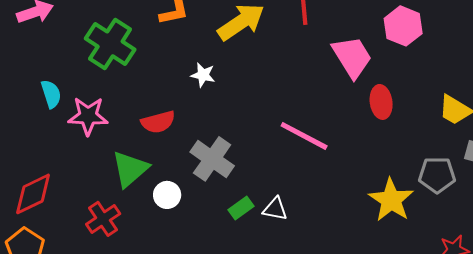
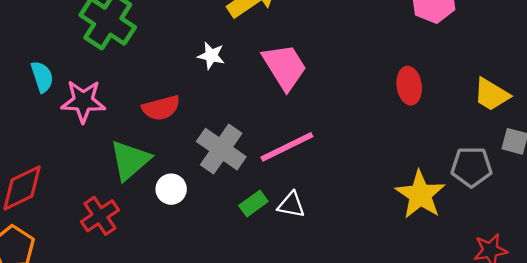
pink trapezoid: (352, 57) -> (285, 67), moved
pink line: (304, 136) -> (287, 147), moved, turned -54

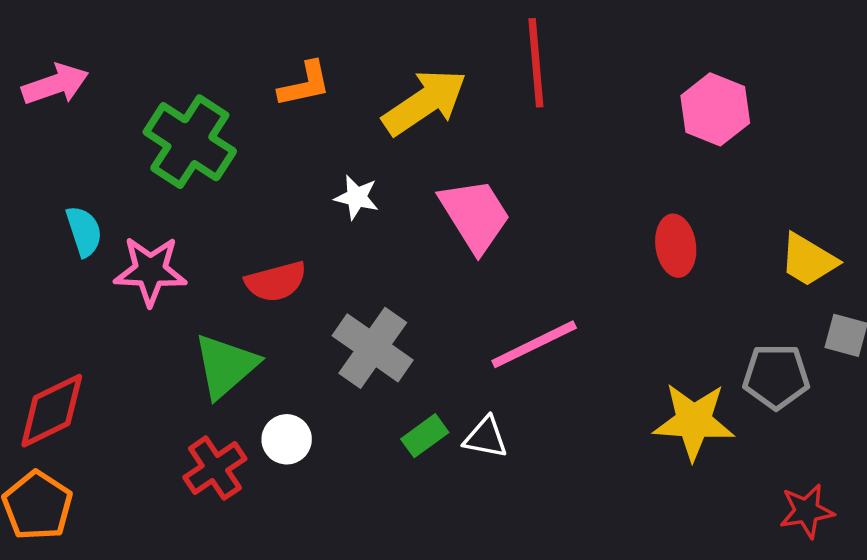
pink line: (287, 147) -> (534, 344), moved
white circle: (171, 189) -> (287, 439), moved
yellow star: (420, 195) -> (694, 421), turned -30
red cross: (100, 216) -> (215, 468), moved

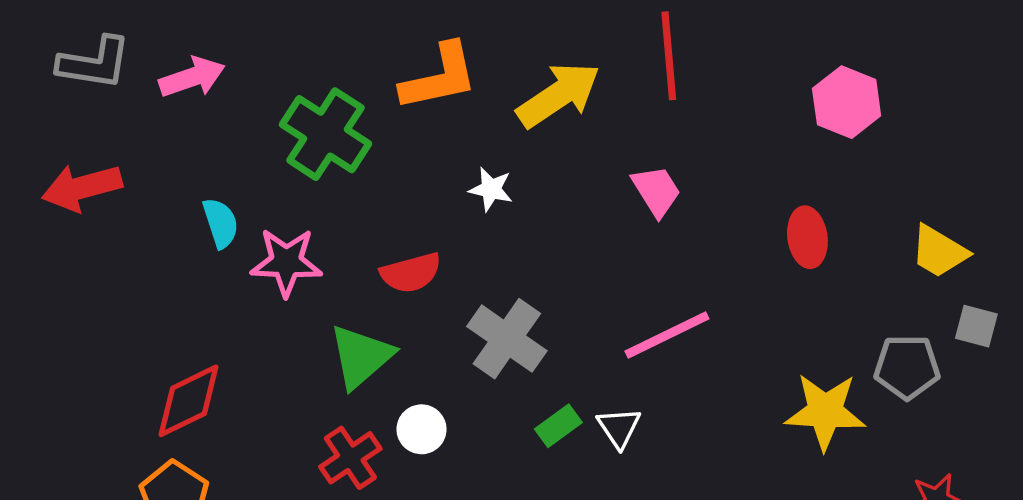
orange L-shape: (305, 84) -> (439, 77), size x1.5
pink trapezoid: (475, 215) -> (656, 191), moved, size x0.7
white triangle: (486, 438) -> (619, 428), turned 45

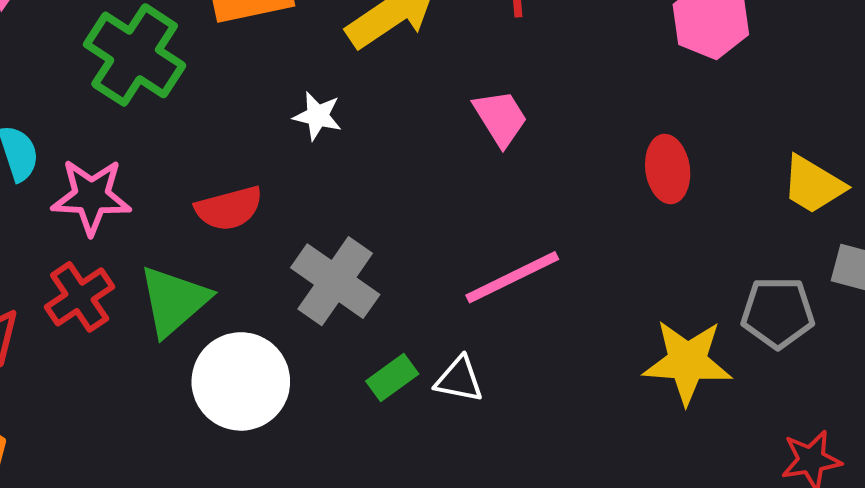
white triangle: (619, 428) -> (459, 379), turned -45
white circle: (422, 429) -> (241, 381), size x1.8
red cross: (350, 458) -> (80, 297), moved

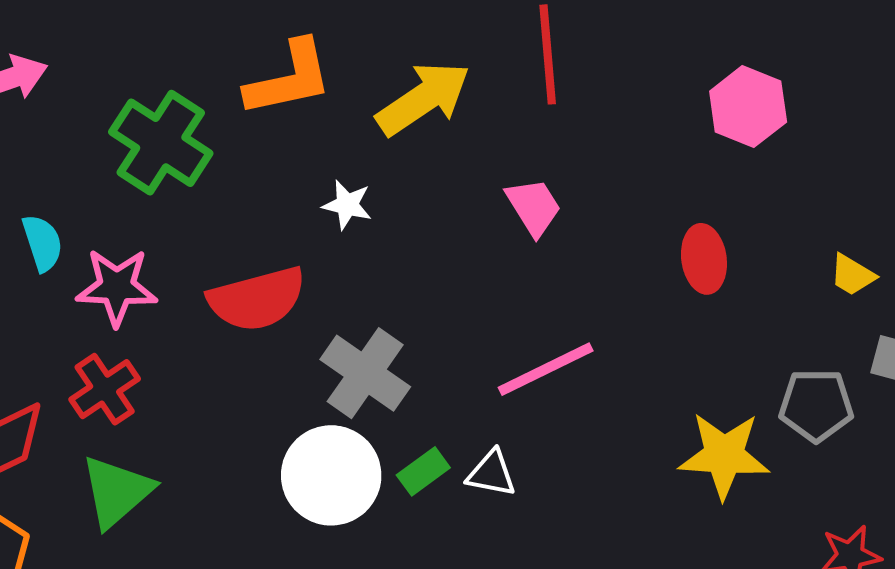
yellow trapezoid: (813, 185) -> (852, 275), size x0.7
red semicircle: (229, 208) -> (257, 299), size x1.4
green triangle: (174, 301) -> (117, 491), moved
white circle: (241, 381) -> (331, 475), moved

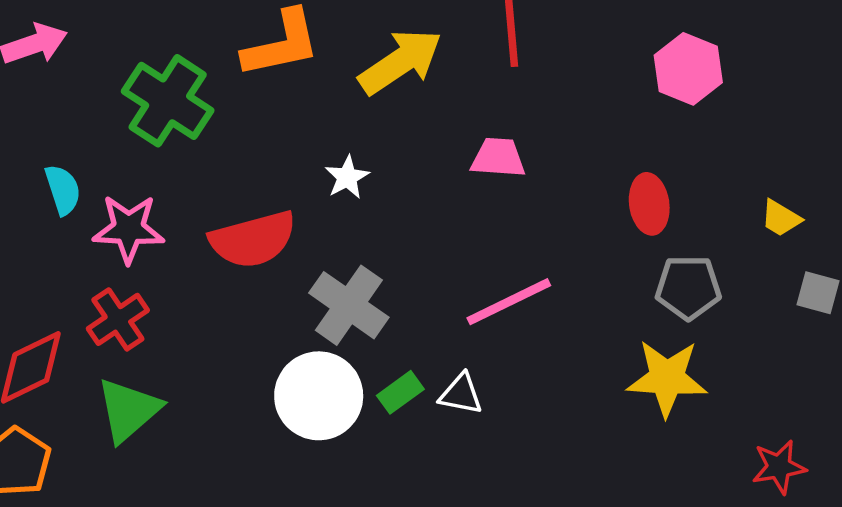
white star: (347, 205) -> (347, 177), moved, turned 30
pink trapezoid: (534, 207) -> (498, 158), turned -54
gray pentagon: (816, 405) -> (688, 287), moved

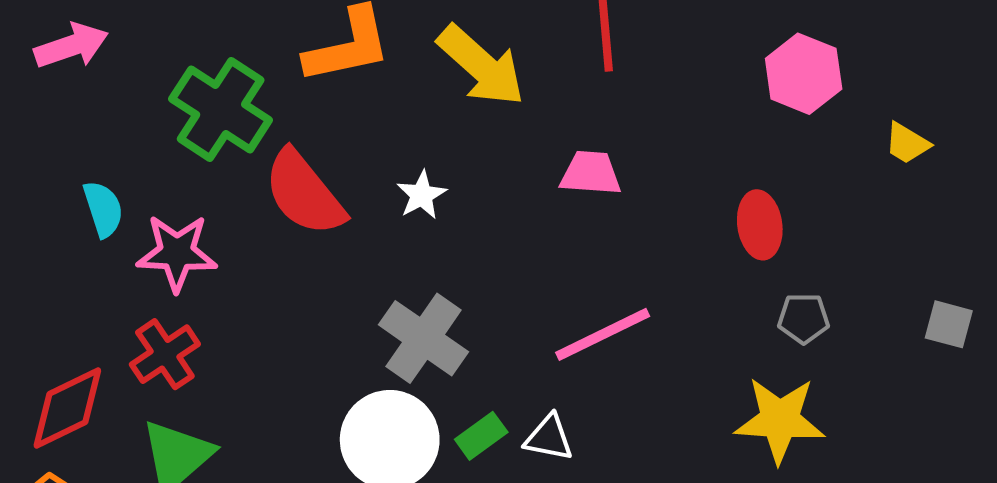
yellow arrow: (400, 62) -> (481, 66), turned 76
yellow trapezoid: (781, 218) -> (907, 143), moved
red semicircle: (253, 239) -> (304, 193), moved, turned 66
gray pentagon: (688, 287) -> (804, 318), size x0.7

